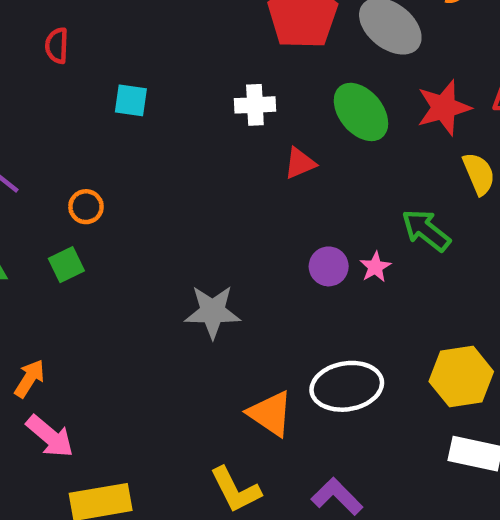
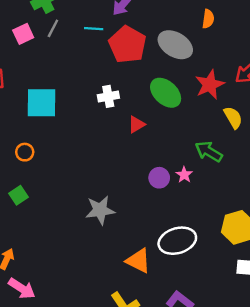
cyan square: (131, 100) -> (42, 103), size x1.8
orange circle: (86, 207) -> (25, 152), moved

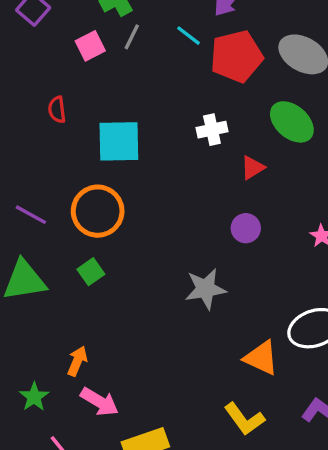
cyan line: (94, 29) -> (188, 36), turned 36
red pentagon: (127, 45) -> (236, 56), turned 30
orange circle: (25, 152) -> (98, 211), size x2.0
purple circle: (159, 178) -> (246, 228), moved

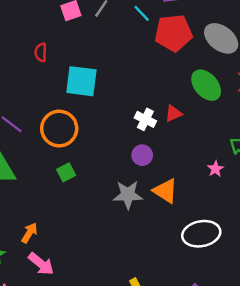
white cross: (212, 130) -> (145, 119), moved, turned 30
purple circle: (246, 228) -> (142, 155), moved
green square: (91, 272) -> (66, 172), moved
orange triangle: (261, 358) -> (165, 191), moved

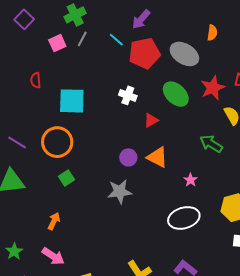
white cross: (145, 119) -> (128, 95), moved
pink star: (215, 169) -> (191, 180), moved
orange triangle: (165, 191) -> (157, 157), moved
orange arrow: (29, 233) -> (54, 221), moved

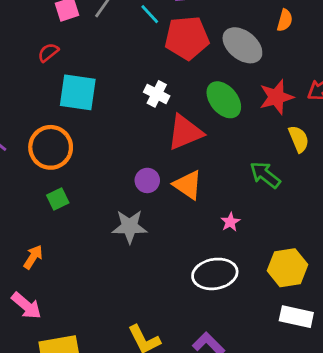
red semicircle: (36, 80) -> (48, 52), moved, turned 49
red triangle: (151, 120) -> (185, 132), size x1.8

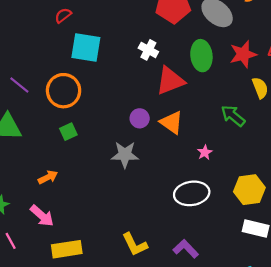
green ellipse: (224, 100) -> (201, 56), turned 32
orange arrow: (33, 257) -> (48, 177), turned 30

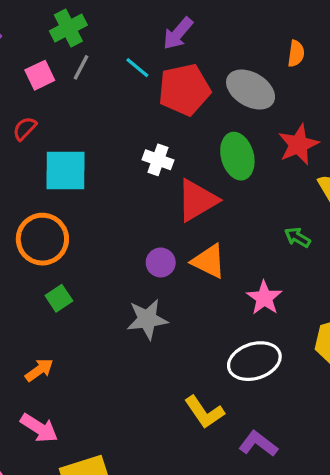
green arrow: (233, 116) -> (297, 237), size x0.7
pink star: (205, 152) -> (264, 298), size x1.5
yellow L-shape: (135, 244) -> (204, 412), moved

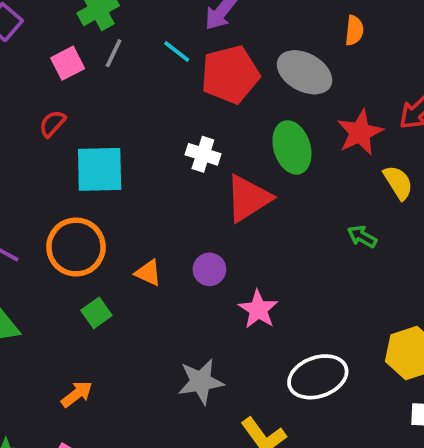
orange triangle: (209, 261) -> (148, 273), moved, size x0.7
pink star: (264, 298) -> (258, 309), moved
gray star: (147, 319) -> (201, 382), moved

